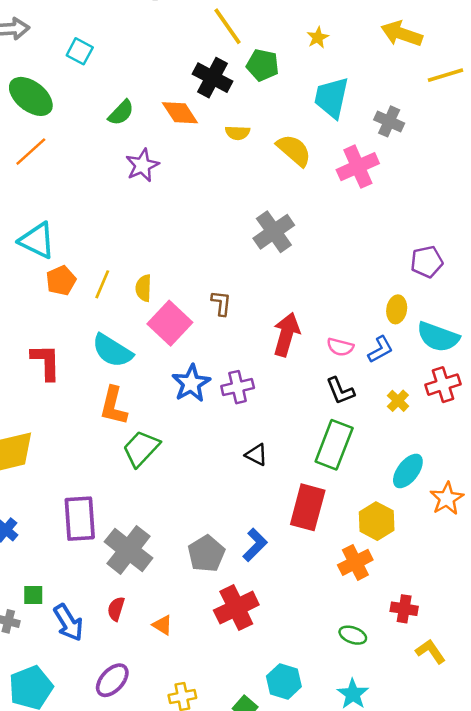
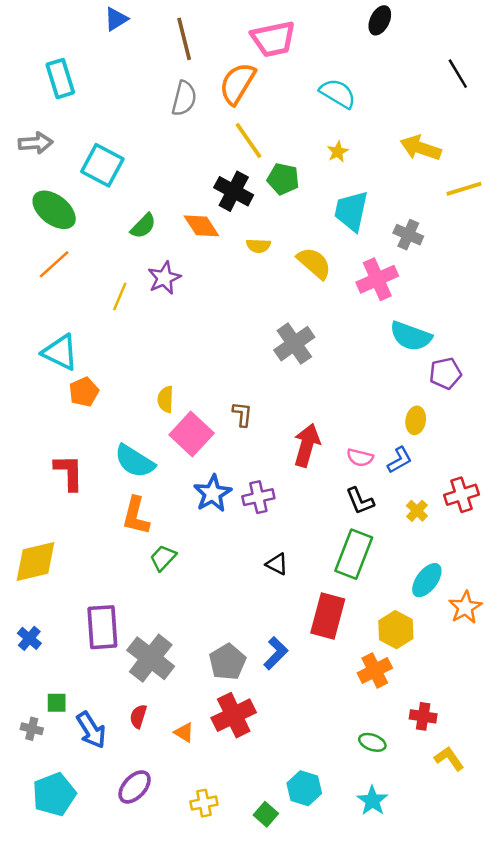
cyan square: (80, 51) -> (102, 165), size x1.6
yellow line: (102, 284) -> (120, 297), moved
cyan semicircle: (438, 337) -> (411, 336), moved
green trapezoid: (141, 448) -> (163, 558), size x0.7
red cross: (236, 608) -> (234, 715), moved

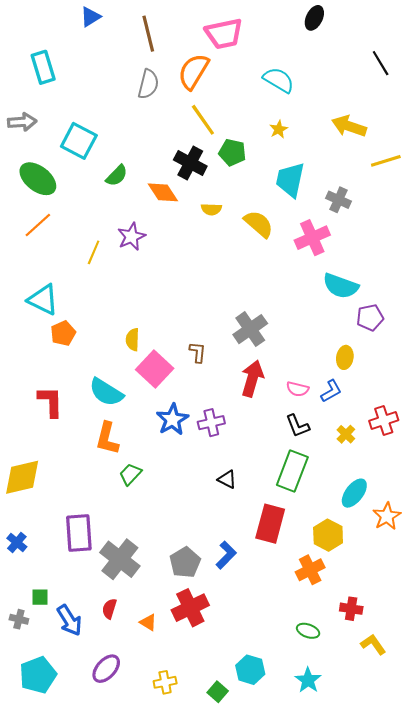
green semicircle: (143, 226) -> (117, 176), moved
gray cross: (294, 344) -> (250, 329), moved

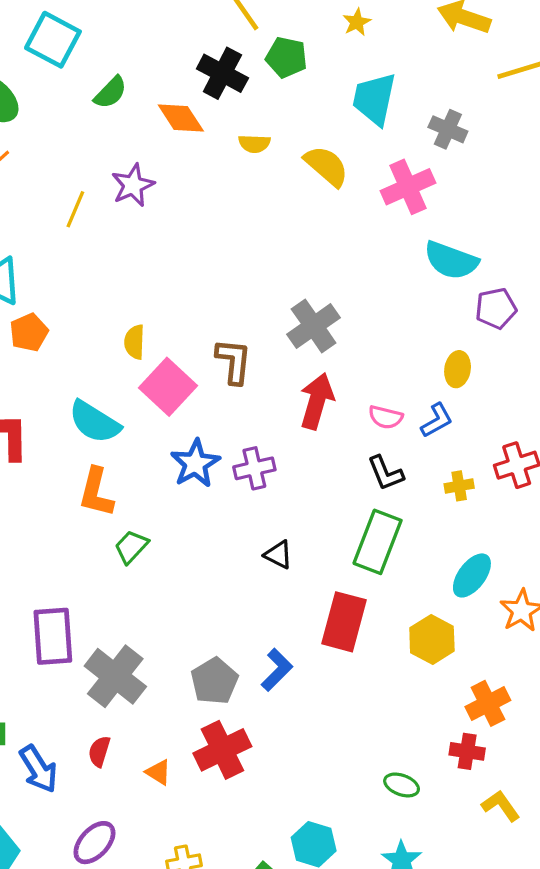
brown L-shape: (198, 352) -> (234, 361), size x1.4
yellow cross: (346, 434) -> (459, 486), turned 36
orange cross: (310, 570) -> (488, 703), moved

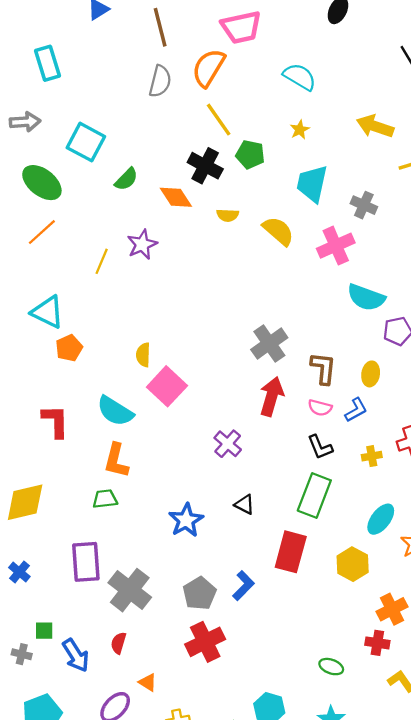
brown L-shape: (234, 361) -> (323, 368), moved
blue star: (195, 464) -> (186, 520), moved
purple cross: (254, 468) -> (228, 444), turned -36
green trapezoid: (131, 547) -> (105, 499), moved, turned 40
orange triangle: (158, 772) -> (148, 682), moved

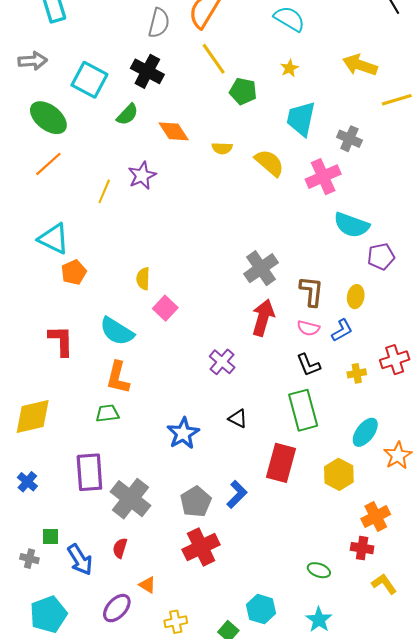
black cross: (205, 166) -> (147, 71), moved
pink square: (167, 386) -> (165, 308), size x0.7
green rectangle: (314, 495) -> (303, 410), turned -36

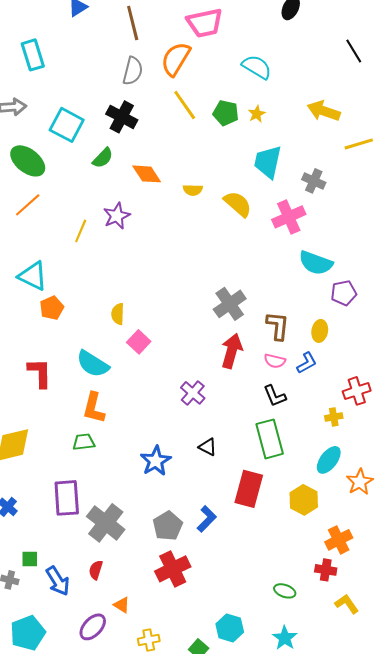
green pentagon: (243, 91) -> (226, 113), moved
yellow cross: (357, 373) -> (334, 417), moved

